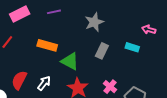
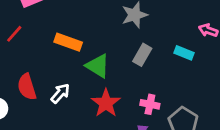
red semicircle: (19, 80) -> (27, 87), turned -48
pink cross: (110, 87) -> (150, 104), turned -32

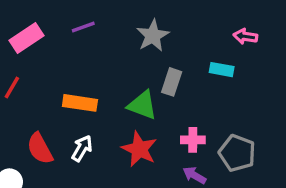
orange rectangle: (68, 42) -> (80, 103), moved
green triangle: (98, 66) -> (142, 105), moved

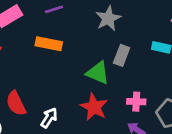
orange rectangle: (80, 103) -> (49, 44), moved
white arrow: (82, 148) -> (49, 118), moved

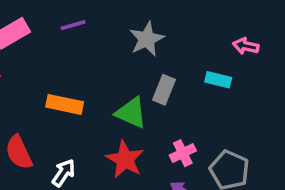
orange rectangle: (49, 44) -> (65, 104), moved
pink cross: (136, 102) -> (183, 153), turned -30

